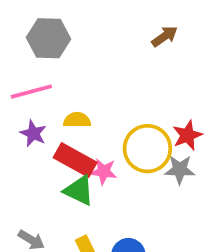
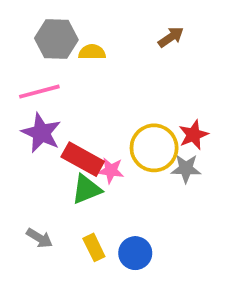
yellow semicircle: (77, 120) -> (92, 52), moved
purple star: (33, 133) -> (41, 133), size x1.5
green triangle: (79, 190) -> (86, 189), turned -48

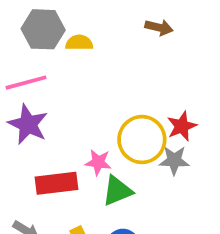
brown arrow: (171, 37) -> (159, 27), turned 48
red rectangle: (83, 159) -> (56, 183), moved, turned -36
green triangle: (86, 189) -> (117, 191), moved

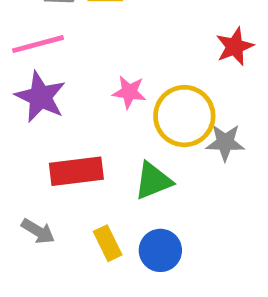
red star: (182, 126) -> (235, 46), moved
pink star: (98, 162) -> (129, 92), moved

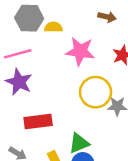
pink star: (129, 92) -> (80, 51), moved, size x1.6
green triangle: (153, 181) -> (79, 143), moved

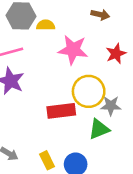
red rectangle: (38, 122) -> (61, 111), moved
green triangle: (79, 143) -> (99, 129), moved

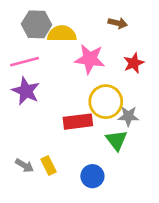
yellow semicircle: (46, 25) -> (62, 34), size x1.5
green triangle: (99, 129) -> (116, 140), turned -45
yellow rectangle: (47, 160) -> (49, 166), moved

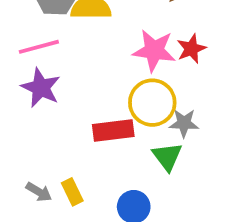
pink star: (90, 59) -> (154, 51), moved

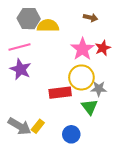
pink star: (154, 51) -> (82, 49), turned 30
gray arrow: (39, 192) -> (19, 126), size x1.6
yellow rectangle: (72, 192) -> (38, 126), turned 64

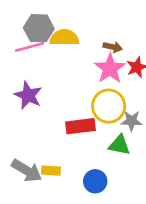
brown arrow: (91, 18) -> (113, 47), moved
pink line: (19, 47) -> (29, 47), moved
green triangle: (90, 107) -> (119, 145), turned -42
yellow rectangle: (38, 126) -> (51, 171), turned 56

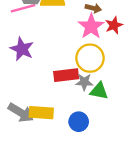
gray star: (131, 121) -> (84, 82), moved
yellow rectangle: (51, 171) -> (41, 113), size x1.5

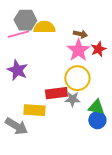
green triangle: (99, 91) -> (96, 107), moved
yellow rectangle: (41, 113) -> (34, 110), moved
blue circle: (79, 122) -> (97, 120), moved

